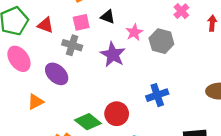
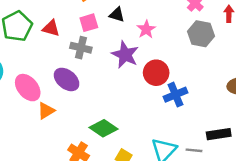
gray hexagon: (161, 41) -> (201, 34), moved
pink ellipse: (19, 59) -> (28, 88), moved
red circle: (117, 114) -> (156, 73), moved

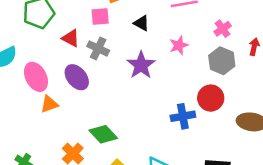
pink square: (89, 23) -> (100, 16), moved
red triangle: (51, 28) -> (71, 38), moved
pink star: (146, 29) -> (179, 45), moved
red circle: (156, 73) -> (211, 98), moved

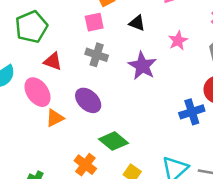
red triangle: (71, 38) -> (53, 61), moved
purple ellipse: (77, 77) -> (88, 100), moved

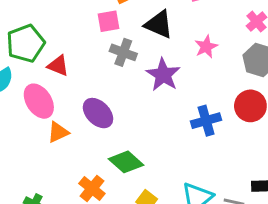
black triangle: (137, 23) -> (159, 24), size x1.5
green pentagon: (31, 27) -> (26, 43), moved
gray cross: (97, 55) -> (123, 52), moved
blue cross: (192, 112) -> (206, 121), moved

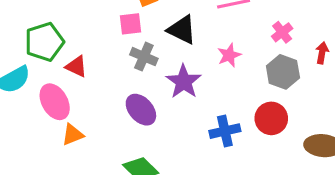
purple ellipse: (98, 113) -> (141, 110), moved

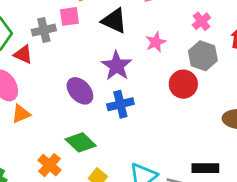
gray cross: (144, 57) -> (44, 30), moved, turned -35
red circle: (271, 118) -> (183, 84), moved
blue cross: (225, 131) -> (120, 104), moved

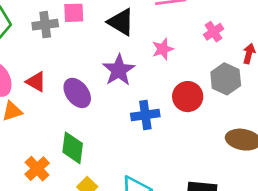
red triangle: (23, 54) -> (36, 82), moved
gray hexagon: (203, 56) -> (226, 79), moved
blue cross: (120, 104) -> (145, 115), moved
green diamond: (81, 142) -> (73, 148), turned 48

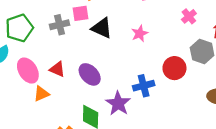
black triangle: (121, 22) -> (102, 28), moved
pink star: (163, 49) -> (140, 33), moved
purple star: (119, 70) -> (118, 103), moved

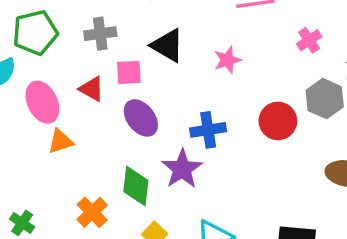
pink square: (80, 13) -> (129, 72), moved
red triangle: (57, 69) -> (92, 89), moved
blue cross: (144, 86) -> (208, 130), moved

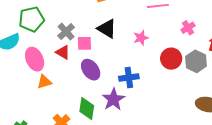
gray cross: (100, 34) -> (66, 32), moved, turned -36
red circle: (278, 121) -> (171, 59), moved

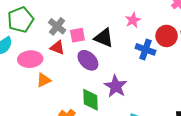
black triangle: (107, 29) -> (104, 38), moved
pink ellipse: (35, 59) -> (30, 59), turned -60
blue cross: (129, 77) -> (145, 49), moved, turned 36

